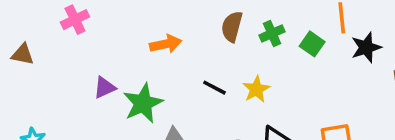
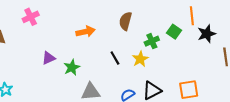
green cross: (272, 33) -> (152, 41), moved
black line: (214, 88) -> (115, 58), turned 32
green star: (143, 103) -> (72, 67), size x0.7

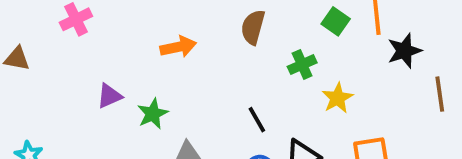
green square: (174, 32) -> (336, 21), moved
black line: (115, 58) -> (257, 120), moved
yellow star: (140, 59) -> (338, 98), moved

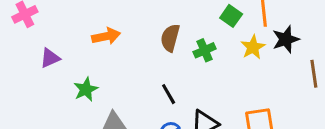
brown semicircle: (253, 27) -> (170, 38), moved
purple triangle: (109, 96) -> (50, 58), moved
yellow star: (338, 98) -> (253, 47), moved

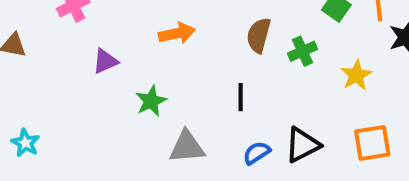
yellow star: (253, 47) -> (356, 75), moved
black line: (169, 94) -> (241, 97), moved, turned 30

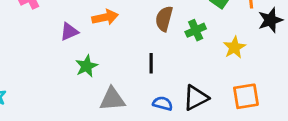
purple triangle: (105, 61) -> (69, 32), moved
blue semicircle: (257, 153) -> (163, 103), turned 48

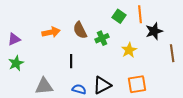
orange arrow: (105, 17) -> (51, 32), moved
brown semicircle: (164, 19) -> (80, 30), turned -42
green star: (86, 66) -> (16, 63), moved

